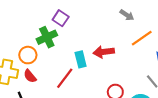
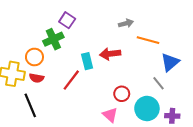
gray arrow: (127, 15) -> (126, 23), moved, turned -48
orange line: (142, 38) -> (148, 40), turned 50
red semicircle: (30, 76) -> (37, 78), turned -40

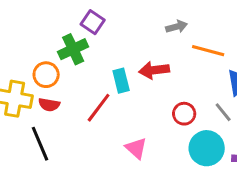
red circle: (122, 94) -> (184, 114), moved
pink triangle: (110, 115) -> (136, 148), moved

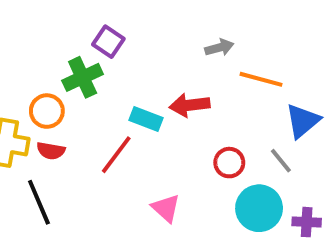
cyan rectangle: (121, 81) -> (146, 119), turned -55

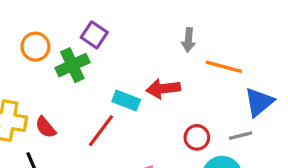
gray arrow: (219, 48) -> (188, 40), turned 110
orange circle: (47, 111) -> (35, 47), moved
red semicircle: (51, 151) -> (46, 127), turned 40
gray line: (281, 161) -> (241, 136), turned -65

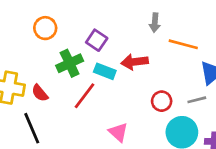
purple square: (94, 35) -> (97, 40), moved
orange circle: (35, 47) -> (45, 28), moved
green cross: (72, 65) -> (70, 63), moved

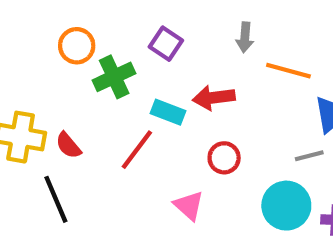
purple square: (97, 40) -> (166, 44), moved
green cross: (70, 63) -> (114, 77), moved
red circle: (162, 101) -> (224, 158), moved

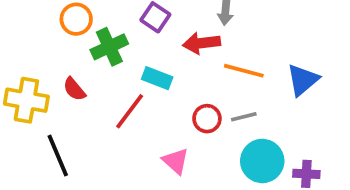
orange line: (288, 71) -> (244, 71), moved
red arrow: (214, 98) -> (201, 43), moved
red semicircle: (68, 145) -> (74, 89), moved
gray line: (309, 156) -> (244, 117), moved

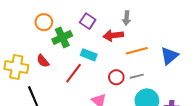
orange line: (244, 71) -> (137, 51), turned -30

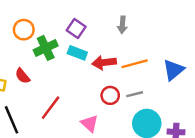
red arrow: (113, 35) -> (104, 63), moved
cyan rectangle: (89, 55) -> (77, 53), moved
red line: (73, 73) -> (51, 108), moved

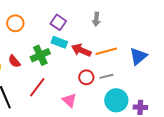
green cross: (46, 48) -> (40, 55), moved
red arrow: (104, 63) -> (81, 50), turned 30

